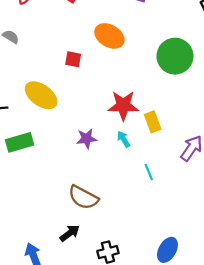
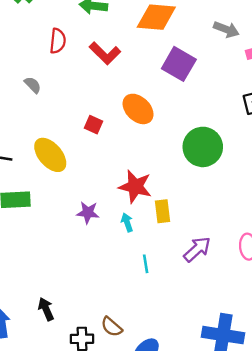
brown semicircle: (83, 197) -> (112, 327), moved, size x0.7
black arrow: (70, 233) -> (46, 309), turned -90

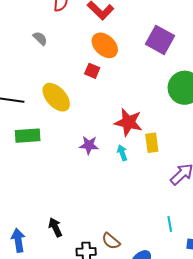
purple square: (179, 64) -> (160, 40), moved
orange ellipse: (138, 109) -> (105, 45), moved
cyan line: (146, 264) -> (170, 224), moved

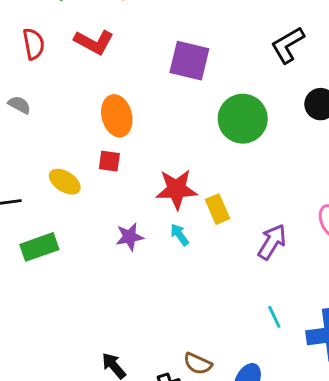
orange ellipse: (105, 45) -> (117, 116), moved, turned 48
red square: (92, 71) -> (109, 161), moved
yellow ellipse: (56, 97) -> (65, 182), size x0.7

